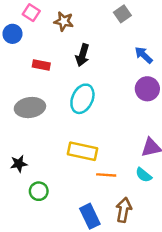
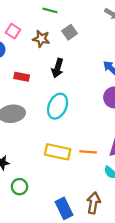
gray square: (122, 14) -> (70, 32), moved
orange line: (106, 175) -> (88, 152), moved

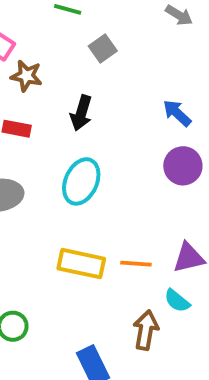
brown star: (41, 39) -> (26, 76), moved
brown arrow: (93, 203) -> (146, 330), moved

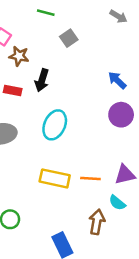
black arrow: (81, 113) -> (42, 80), moved

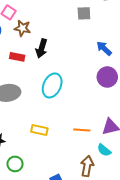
gray square: (69, 38) -> (84, 13), moved, turned 32
yellow rectangle: (55, 178) -> (39, 130), moved, size x0.7

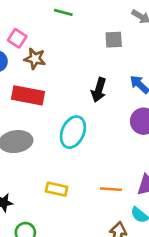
black arrow: (42, 48) -> (99, 90), moved
red rectangle: (17, 57) -> (28, 95), size x1.6

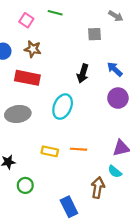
pink square: (17, 38) -> (26, 20), moved
orange line: (111, 189) -> (79, 149), moved

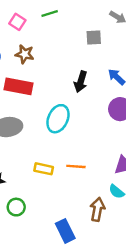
green line: (55, 13) -> (50, 14), turned -32

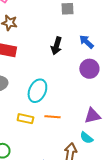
cyan ellipse: (58, 119) -> (37, 91), moved

